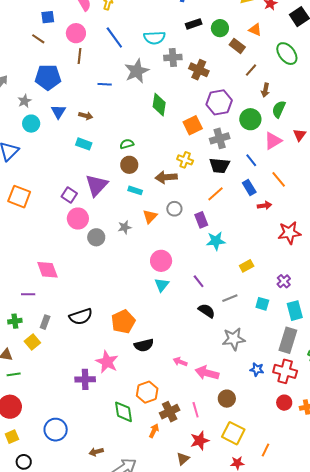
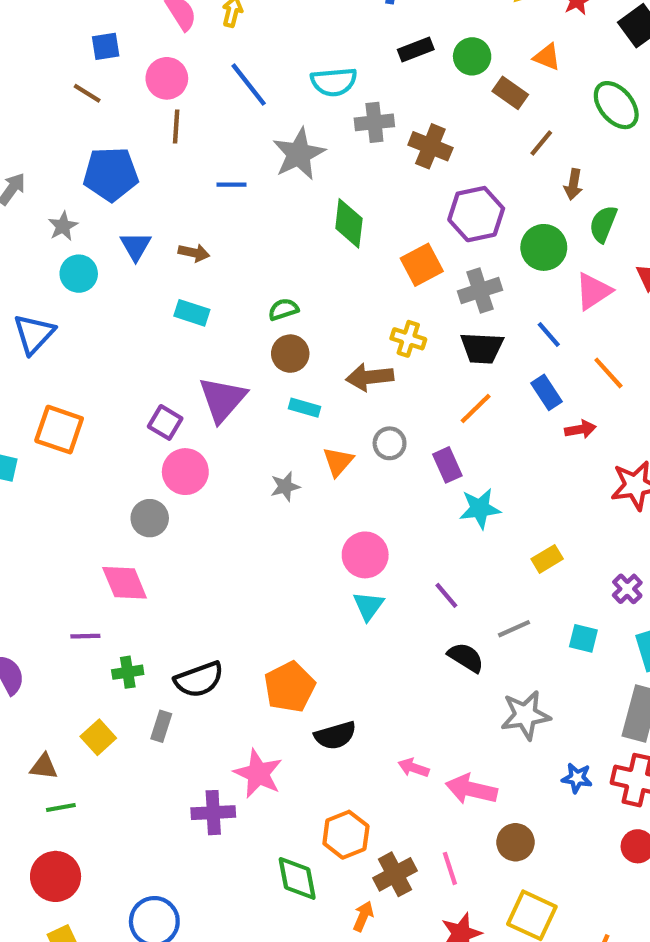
gray circle: (96, 237) -> (150, 518), moved
green cross: (15, 321) -> (128, 672), moved
gray rectangle: (45, 322) -> (161, 726), moved

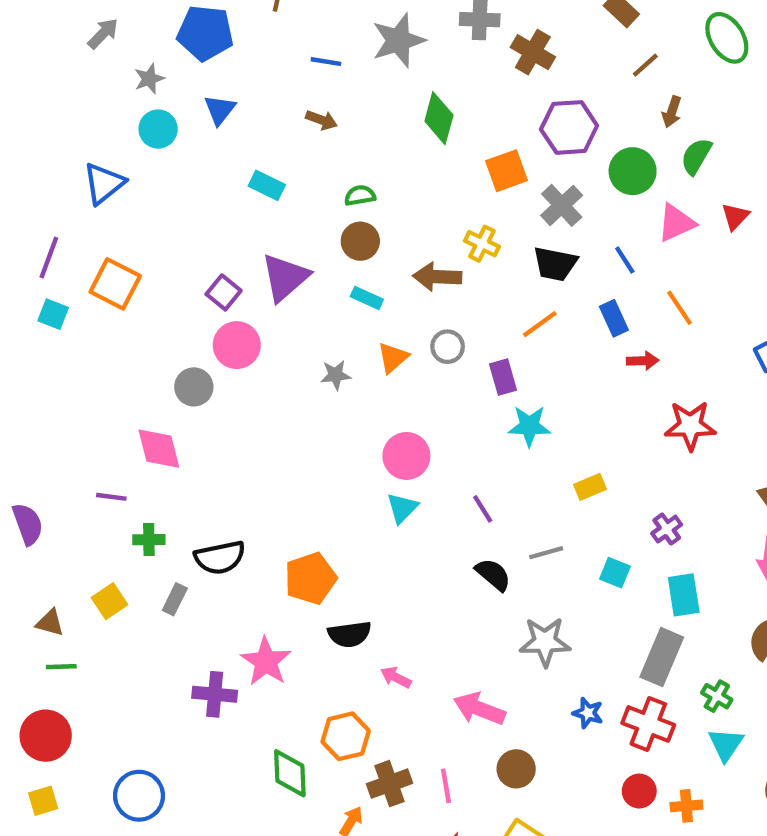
brown arrow: (194, 253) -> (321, 120), moved
gray cross: (480, 291) -> (562, 205), turned -33
pink arrow: (414, 768) -> (396, 677), moved

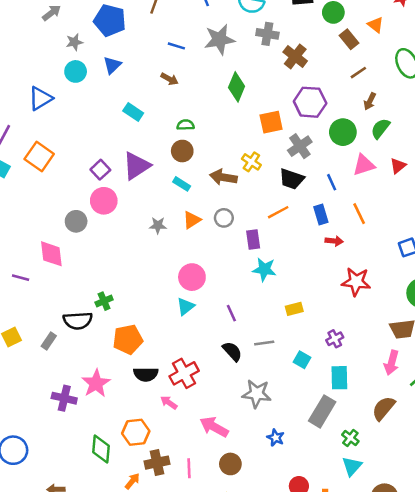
green cross: (149, 540) -> (104, 301), moved, turned -30
red cross: (648, 724) -> (184, 373), moved, turned 32

